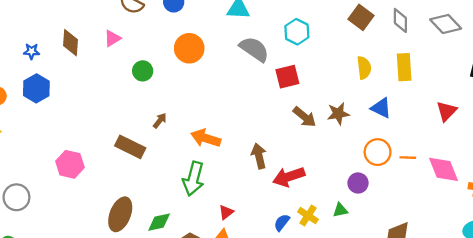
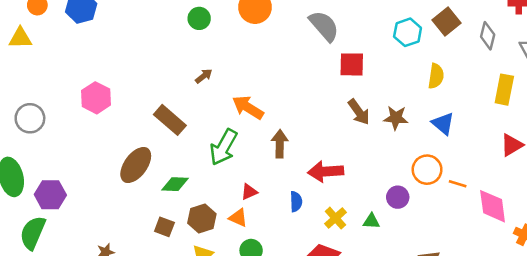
cyan hexagon: (297, 32) -> (408, 32), moved
yellow rectangle: (404, 67) -> (504, 90), moved
brown rectangle: (130, 147) -> (170, 120), moved
brown arrow: (259, 156) -> (280, 144), moved
blue semicircle: (282, 223) -> (296, 202), moved, turned 126

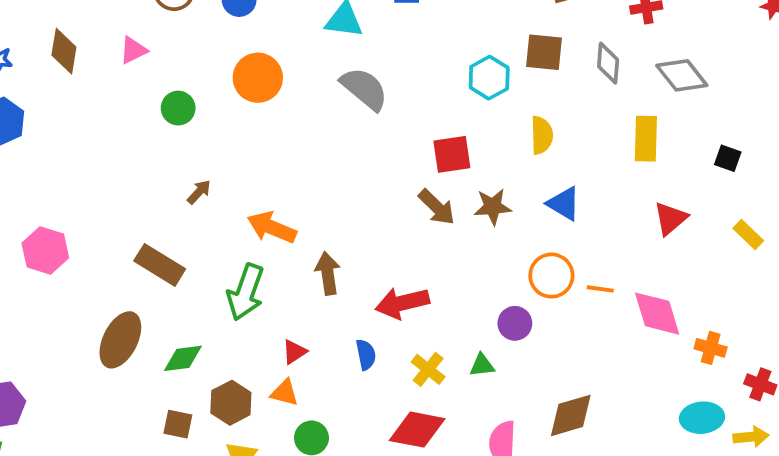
brown square: (447, 22) -> (544, 52), turned -36
red square: (352, 64) -> (452, 154), moved

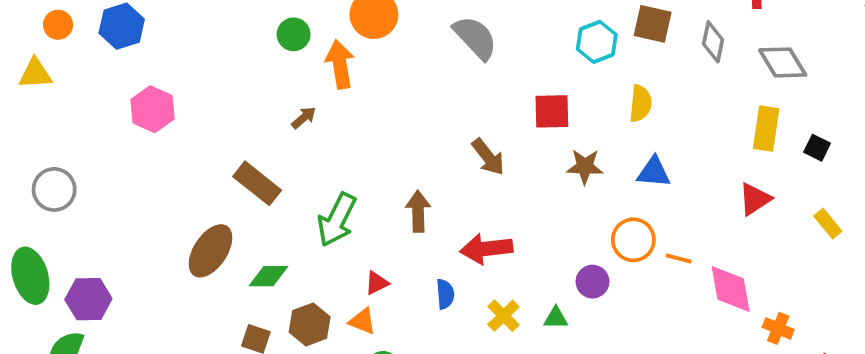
yellow rectangle: (646, 139) -> (766, 129), moved
blue triangle: (564, 204) -> (654, 172), turned -33
brown arrow: (437, 207) -> (488, 157), moved
orange arrow: (272, 227) -> (340, 64), moved, turned 51
pink hexagon: (45, 250) -> (152, 109), moved

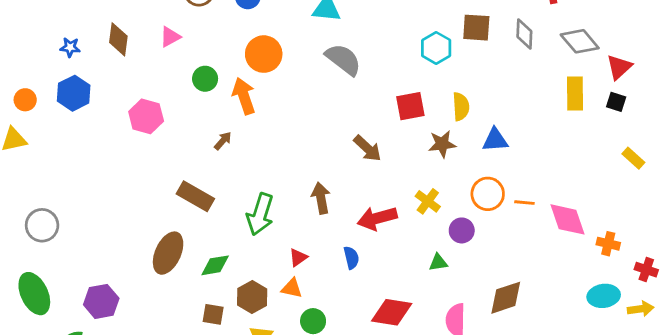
yellow semicircle: (641, 104) -> (461, 107), moved
pink hexagon: (152, 109) -> (146, 116), moved
red triangle: (755, 199) -> (619, 67), moved
purple hexagon: (88, 299) -> (101, 301), moved
yellow cross: (503, 316) -> (428, 201), moved

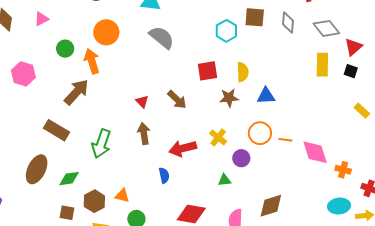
brown arrow: (223, 141) -> (76, 92), size x2.0
red triangle: (298, 257) -> (142, 101), moved, turned -40

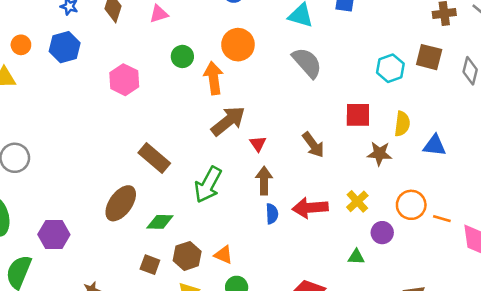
brown arrow: (76, 92) -> (228, 121), moved
blue triangle: (266, 96) -> (435, 145), moved
red triangle: (142, 101) -> (258, 144), moved
blue semicircle: (164, 175) -> (272, 214), moved

